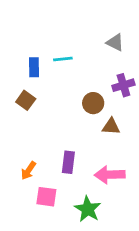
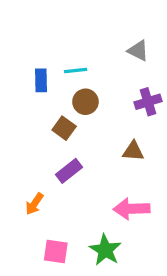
brown square: (26, 100) -> (64, 128), moved
brown circle: (93, 103) -> (85, 102), moved
purple rectangle: (68, 162) -> (69, 171), moved, turned 45
pink square: (46, 197) -> (56, 252), moved

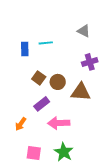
brown circle: (85, 102) -> (58, 82), moved
brown triangle: (133, 151) -> (81, 92), size x1.5
pink arrow: (132, 209) -> (59, 123), moved

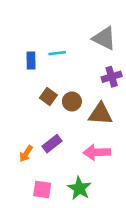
gray triangle: (84, 31) -> (104, 38), size x1.5
purple rectangle: (42, 104) -> (52, 144), moved
pink arrow: (59, 123) -> (97, 152), moved

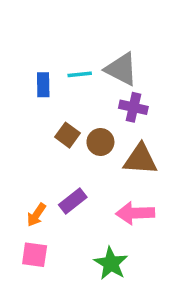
gray triangle: (104, 38) -> (121, 69), moved
purple cross: (112, 77) -> (133, 107), moved, turned 30
pink square: (42, 190) -> (35, 255), moved

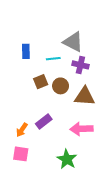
cyan line: (80, 74) -> (53, 59), moved
brown square: (68, 135) -> (41, 82), turned 32

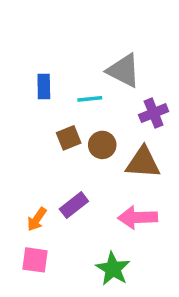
purple cross: (80, 65) -> (154, 113), moved, turned -35

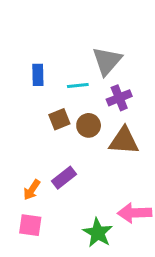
gray triangle: (123, 71) -> (107, 61), turned 44
purple cross: (154, 113) -> (119, 98), moved
pink arrow: (138, 217) -> (135, 213), moved

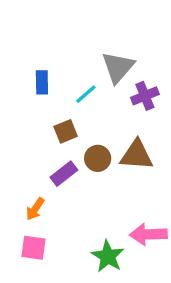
cyan line: (78, 86) -> (86, 94), turned -35
purple cross: (119, 98) -> (145, 96), moved
brown circle: (89, 125) -> (98, 158), moved
purple rectangle: (64, 178) -> (64, 174), moved

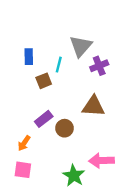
cyan line: (86, 94) -> (59, 65), turned -35
brown square: (66, 131) -> (44, 81), moved
brown circle: (98, 158) -> (64, 128), moved

